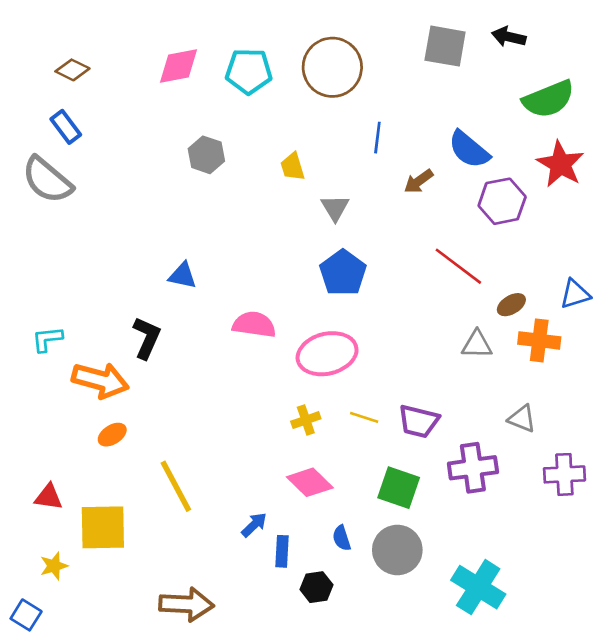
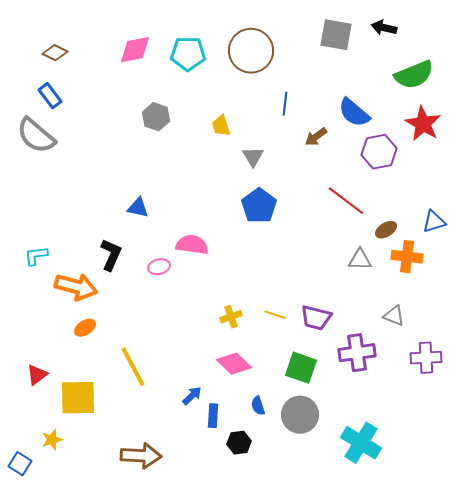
pink ellipse: (327, 354) -> (159, 267), moved, size x0.5
red triangle: (49, 497) -> (37, 375), turned -45
yellow star: (54, 566) -> (52, 440), moved

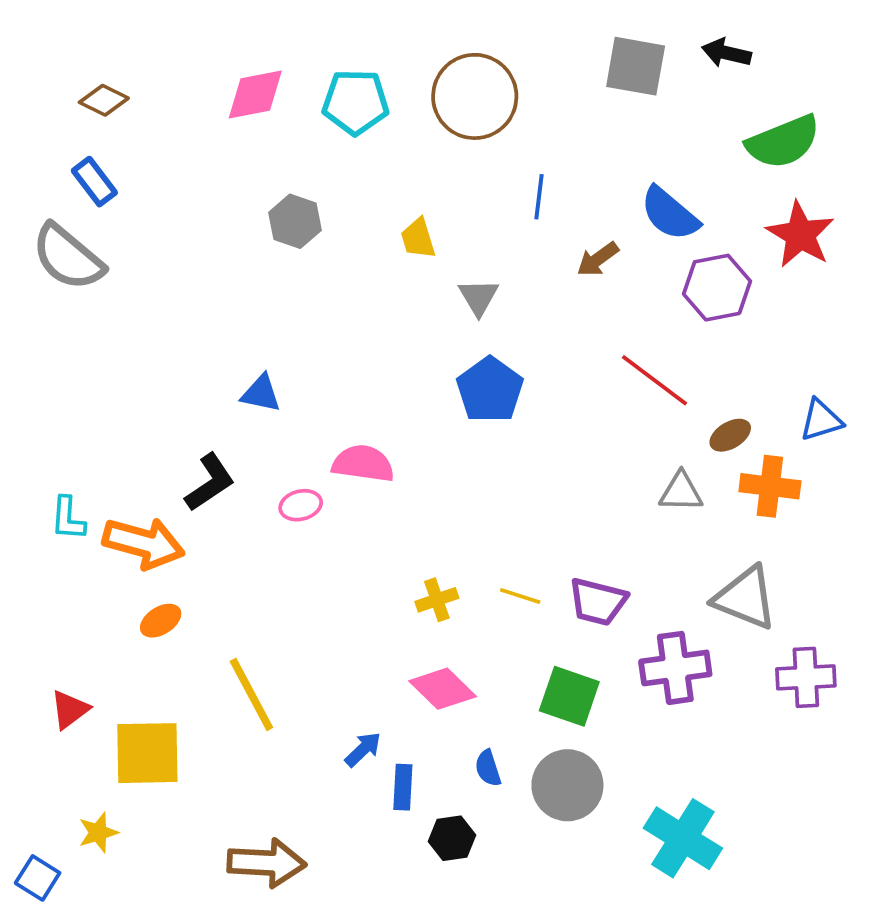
black L-shape: (111, 255) -> (210, 482), turned 32
cyan L-shape: (36, 256) -> (68, 518), moved, turned -80
gray triangle: (394, 316) -> (745, 598), size x1.6

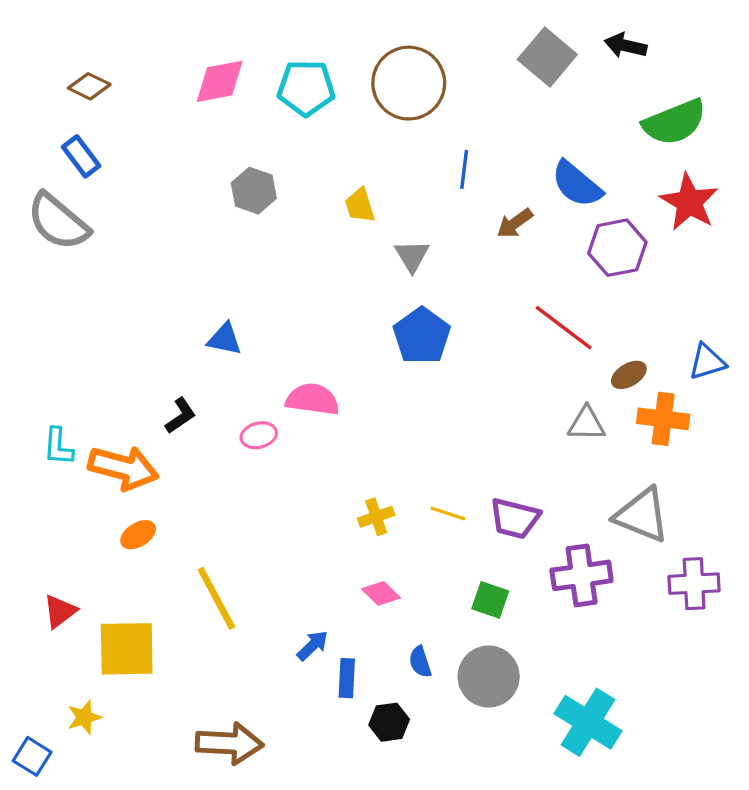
gray square: (636, 66) -> (547, 57), turned 30
black L-shape: (210, 482) -> (180, 416), size x0.7
pink diamond: (443, 689) -> (381, 593), size x0.7
green square: (569, 696) -> (490, 600), size x0.7

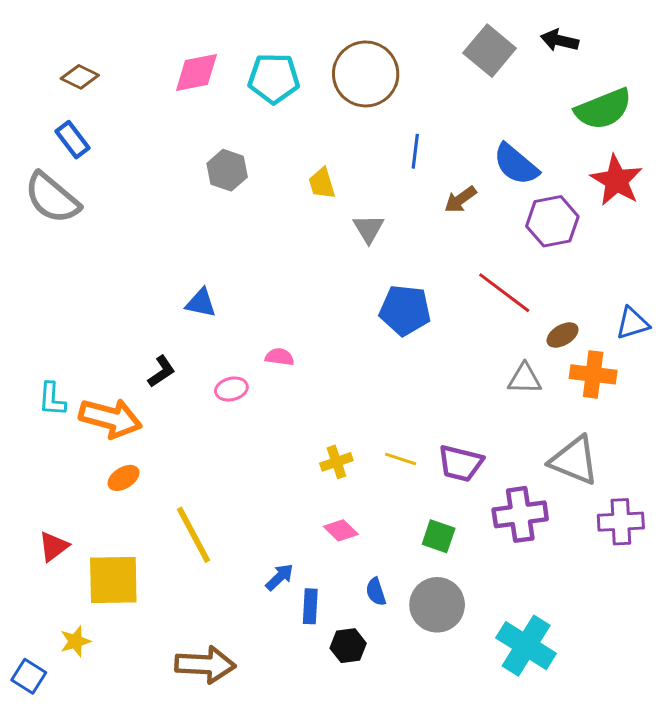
blue pentagon: (422, 336) -> (405, 310), moved, turned -30
pink semicircle: (313, 399) -> (280, 357), size x0.6

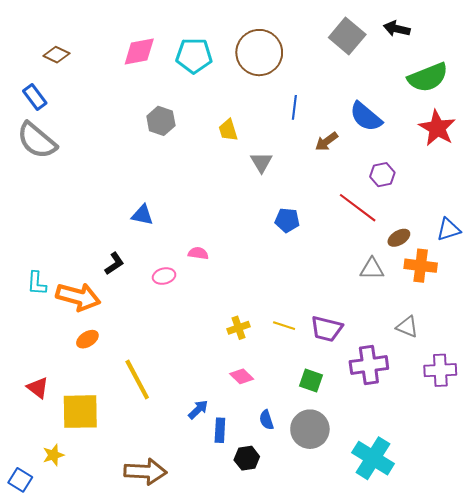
blue rectangle: (72, 140) -> (35, 97), moved
purple hexagon: (552, 221) -> (382, 175), moved, size x0.7
blue pentagon: (405, 310) -> (287, 220), size x0.7
gray triangle: (574, 460) -> (407, 327), size x0.6
red triangle: (54, 546) -> (38, 388), turned -45

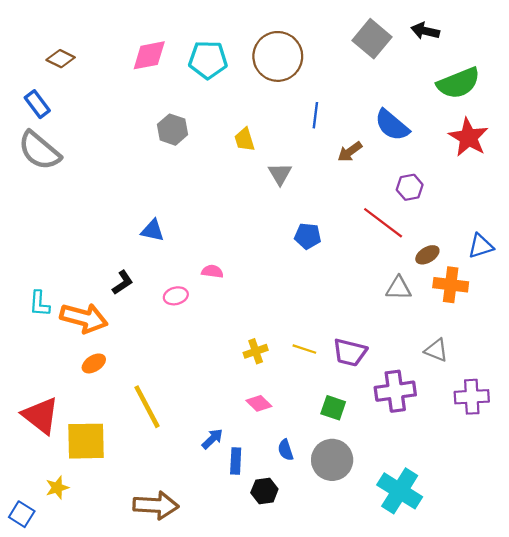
red triangle: (38, 388) -> (41, 416), size x1.6

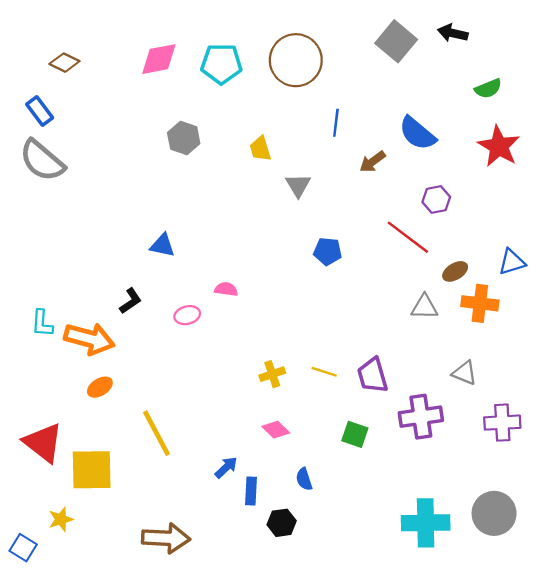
green semicircle: (458, 83) -> (488, 89), size x0.6
purple trapezoid: (350, 352) -> (372, 375), turned 60
gray circle: (332, 460) -> (494, 513), moved
cyan cross: (400, 491) -> (426, 523), turned -33

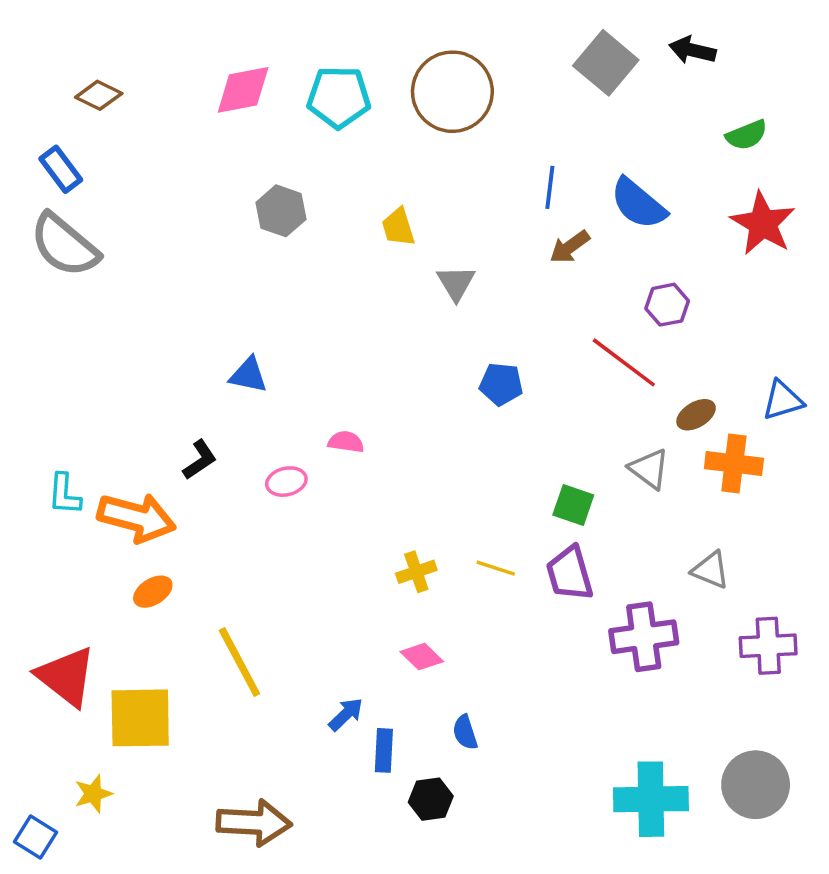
blue line: (336, 123) -> (550, 187), moved
gray triangle: (424, 307) -> (649, 469), turned 36
green square: (355, 434) -> (573, 505), moved

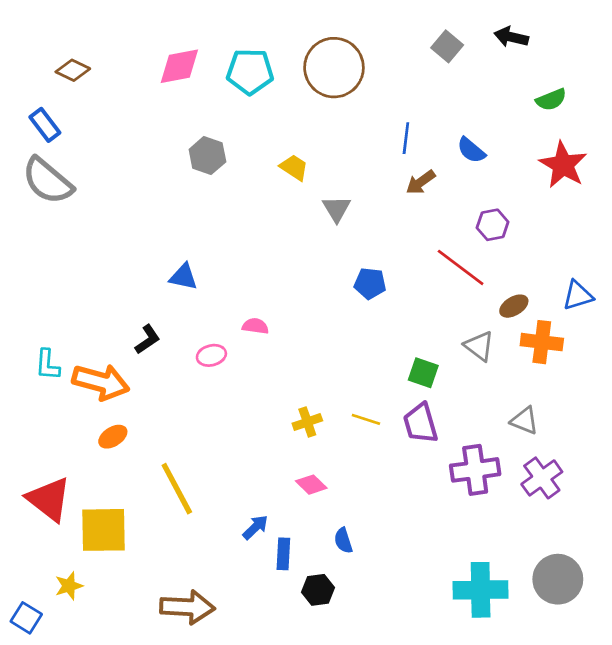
gray square: (606, 63) -> (447, 46), size x0.7
blue semicircle: (638, 204) -> (471, 150), size x0.7
yellow trapezoid: (398, 227) -> (294, 168), turned 140
purple cross: (768, 646) -> (542, 478), moved, turned -33

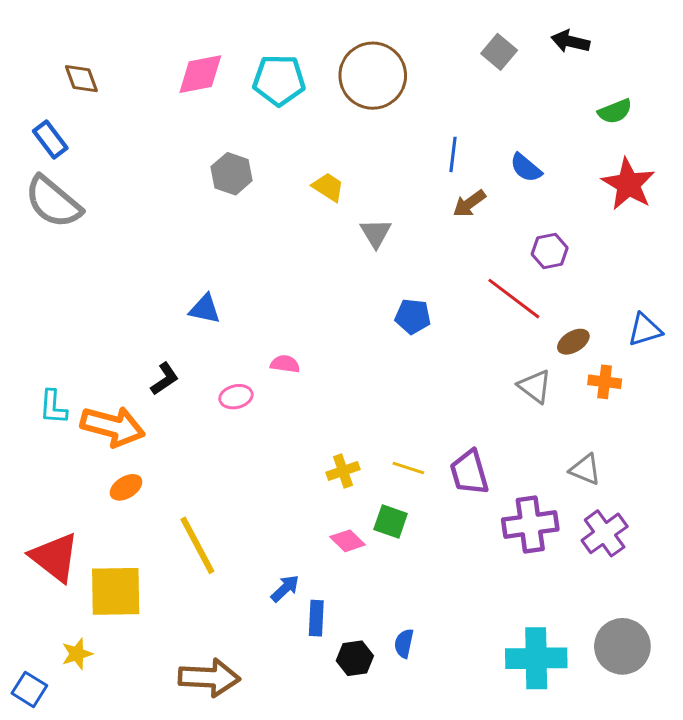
brown diamond: (73, 70) -> (81, 79), turned 44
orange cross: (542, 342) -> (605, 382), size x0.7
green square: (423, 373) -> (391, 522), moved
blue semicircle: (343, 541) -> (404, 643), moved, turned 30

